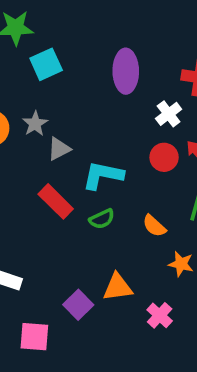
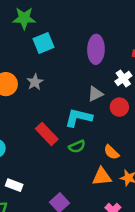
gray triangle: (59, 149) -> (95, 94), moved
orange triangle: (118, 287) -> (102, 177), moved

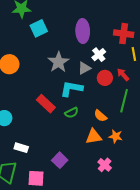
white cross: (123, 79) -> (99, 55), moved
gray star: (35, 82) -> (58, 62), moved, size x1.5

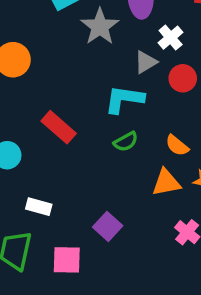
gray star: (58, 62) -> (100, 27), moved
red rectangle: (46, 104) -> (59, 127), moved

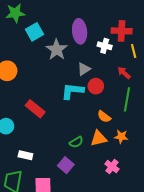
white cross: (171, 38) -> (105, 46), moved, turned -32
red circle: (183, 78) -> (96, 86), moved
green semicircle: (126, 142) -> (76, 142), moved

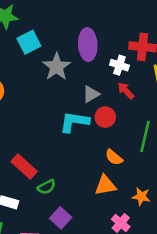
red arrow: (124, 73) -> (126, 91), moved
red rectangle: (35, 109) -> (24, 166), moved
orange star: (121, 136) -> (141, 197), moved
green semicircle: (76, 142) -> (46, 187), moved

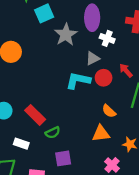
white cross: (119, 65) -> (107, 38), moved
red arrow: (126, 91) -> (126, 70), moved
purple square: (61, 218) -> (63, 158), turned 35

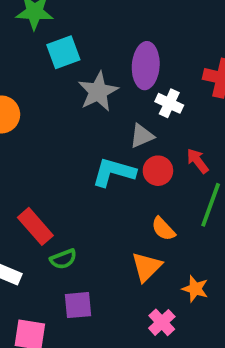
orange triangle: (101, 134) -> (147, 267), turned -42

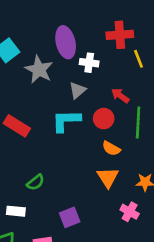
red circle: (158, 171) -> (104, 119), moved
red rectangle: (35, 226) -> (17, 126), moved
green semicircle: (63, 259) -> (36, 182), moved

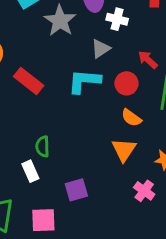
green semicircle: (36, 182) -> (43, 147), turned 120
white rectangle: (16, 211) -> (30, 171), moved, turned 54

